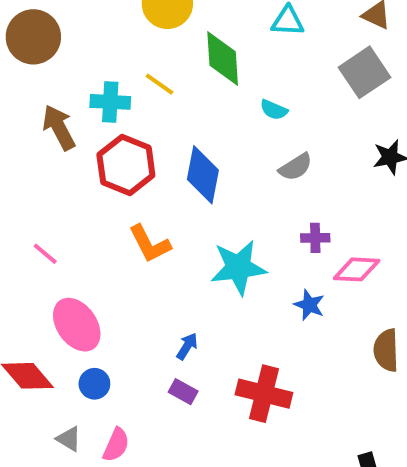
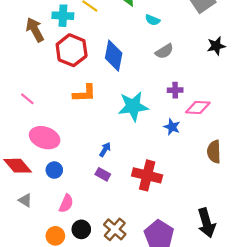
orange L-shape: (150, 244) -> (85, 93), turned -65
pink ellipse: (77, 325) -> (45, 138), turned -36
gray triangle: (69, 439) -> (25, 200), moved

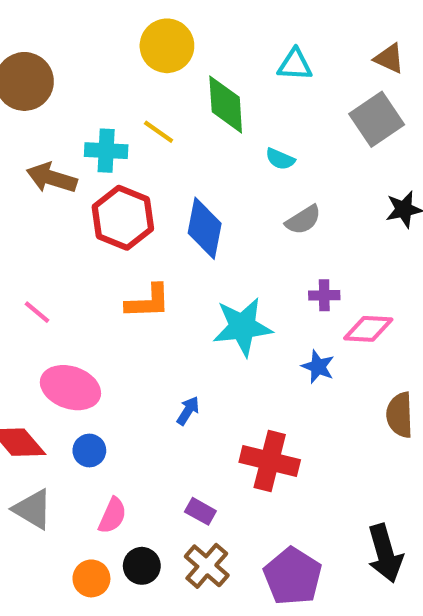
brown arrow: (35, 30) -> (52, 178), turned -45
purple rectangle: (103, 174) -> (200, 511), moved
gray triangle: (25, 200) -> (33, 509), size x1.5

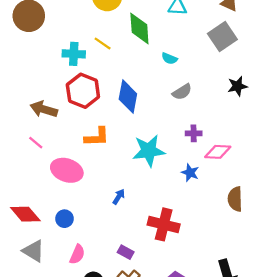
brown arrow: (52, 178) -> (44, 109), moved
pink ellipse: (70, 388) -> (67, 170), moved

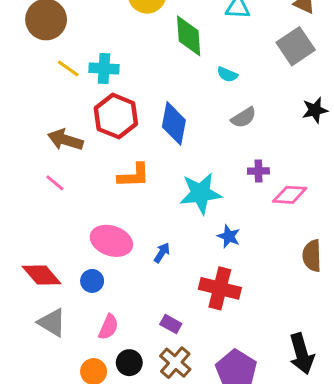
yellow line: (103, 43) -> (68, 69), moved
pink ellipse: (67, 170) -> (111, 241), moved
blue star: (190, 173) -> (229, 236), moved

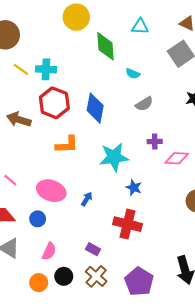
pink line: (55, 183) -> (10, 180), moved

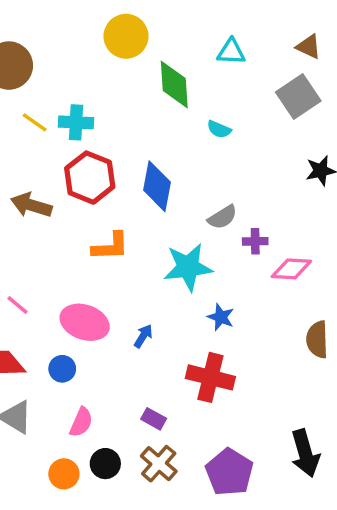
gray semicircle: (144, 104) -> (222, 217), moved

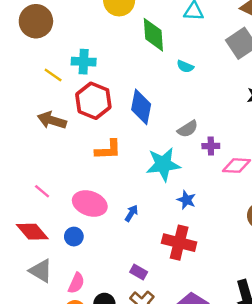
yellow line: (35, 122) -> (53, 75), moved
pink semicircle: (81, 422) -> (76, 283), moved

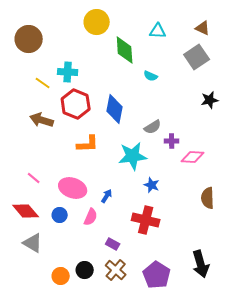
pink semicircle: (76, 283) -> (91, 217), moved

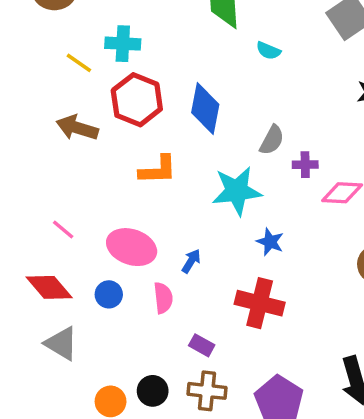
gray semicircle: (153, 127) -> (272, 140), turned -30
pink semicircle: (91, 217) -> (163, 298), turned -30
brown cross: (116, 270) -> (207, 391), turned -35

